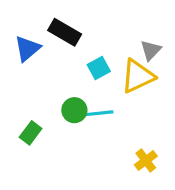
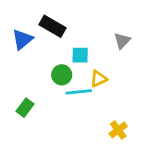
cyan square: (99, 68) -> (80, 55), turned 30
yellow triangle: (138, 76) -> (98, 79), moved, size x0.6
green circle: (74, 110) -> (62, 75), moved

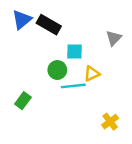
blue triangle: (22, 39) -> (22, 20), moved

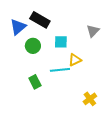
blue triangle: (22, 20) -> (18, 27), moved
green circle: (57, 70) -> (33, 46), moved
green rectangle: (23, 101) -> (35, 82), moved, turned -64

